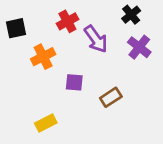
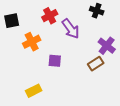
black cross: (131, 15) -> (97, 11), turned -32
purple cross: (139, 47) -> (107, 46), moved
brown rectangle: (111, 97) -> (96, 64), moved

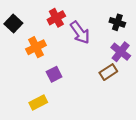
black cross: (97, 11) -> (117, 22), moved
black square: (12, 21) -> (13, 23), turned -35
purple square: (55, 61) -> (54, 74), moved, turned -32

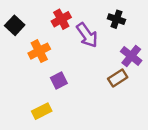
black cross: (117, 22) -> (116, 19), moved

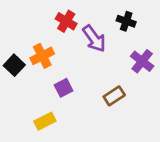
red cross: (61, 19) -> (66, 21), turned -30
black square: (15, 25) -> (14, 65), moved
brown rectangle: (118, 78) -> (114, 96), moved

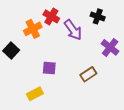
orange cross: (42, 56) -> (33, 29), moved
purple square: (64, 88) -> (49, 68), turned 32

